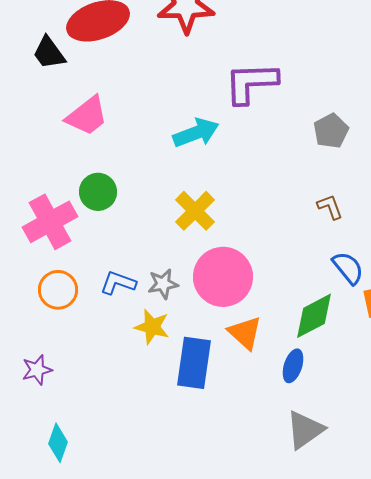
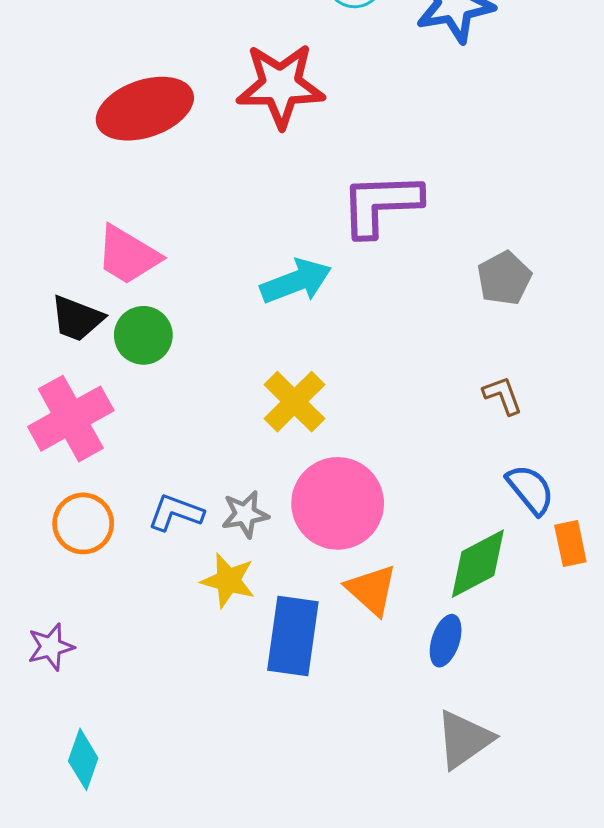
black trapezoid: (49, 53) -> (77, 318), moved, turned -33
pink trapezoid: (87, 116) -> (128, 255), turned 69
green circle: (98, 192) -> (143, 335), moved

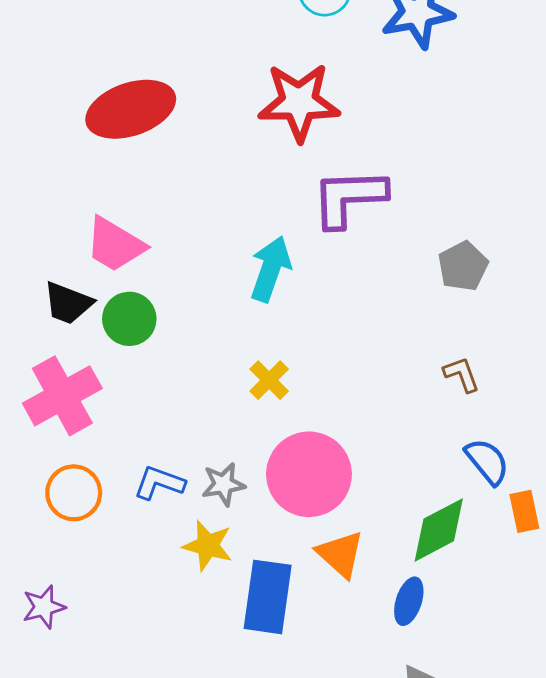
red star: (281, 86) -> (299, 102), moved
cyan arrow: (296, 281) -> (270, 269), turned -50
yellow cross: (294, 402) -> (269, 380), size x0.7

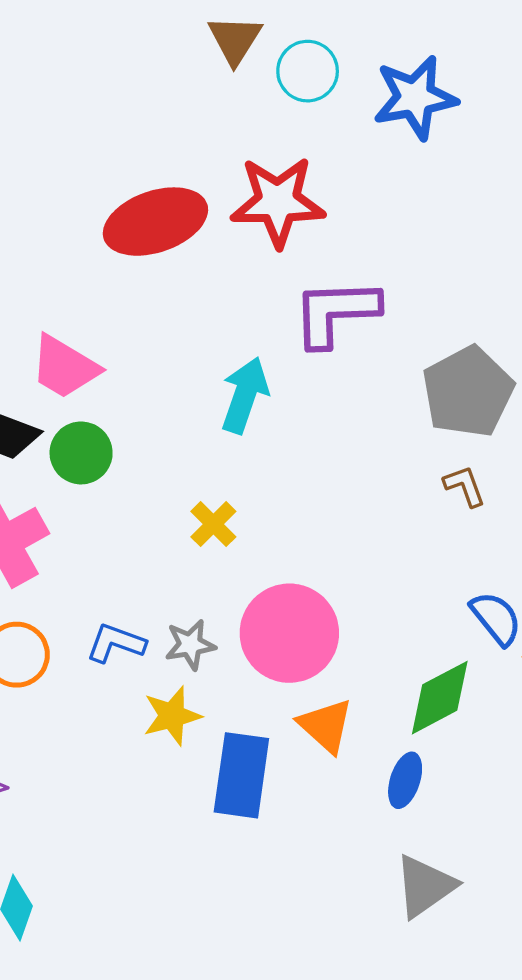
red ellipse: (131, 109) -> (155, 222), moved
gray pentagon: (463, 266) -> (468, 392), size x1.6
brown L-shape: (462, 374) -> (465, 486), moved
yellow cross: (269, 380) -> (213, 524), moved
yellow star: (208, 546) -> (172, 716), turned -30

